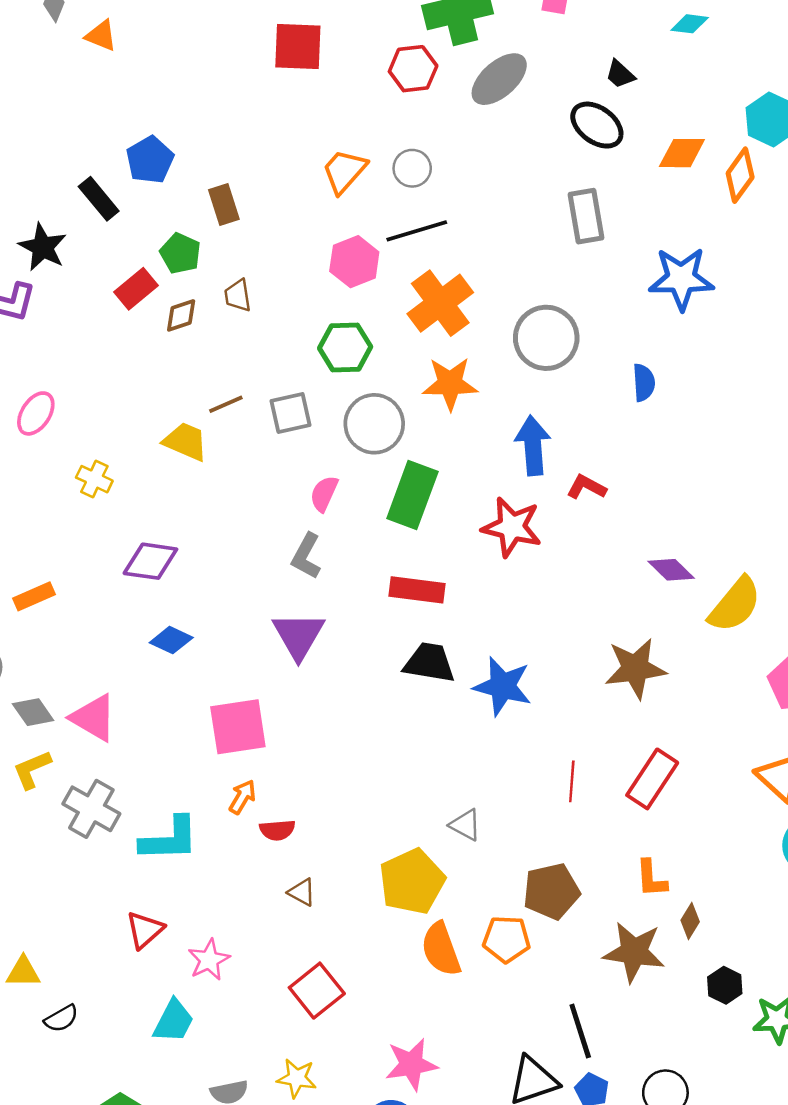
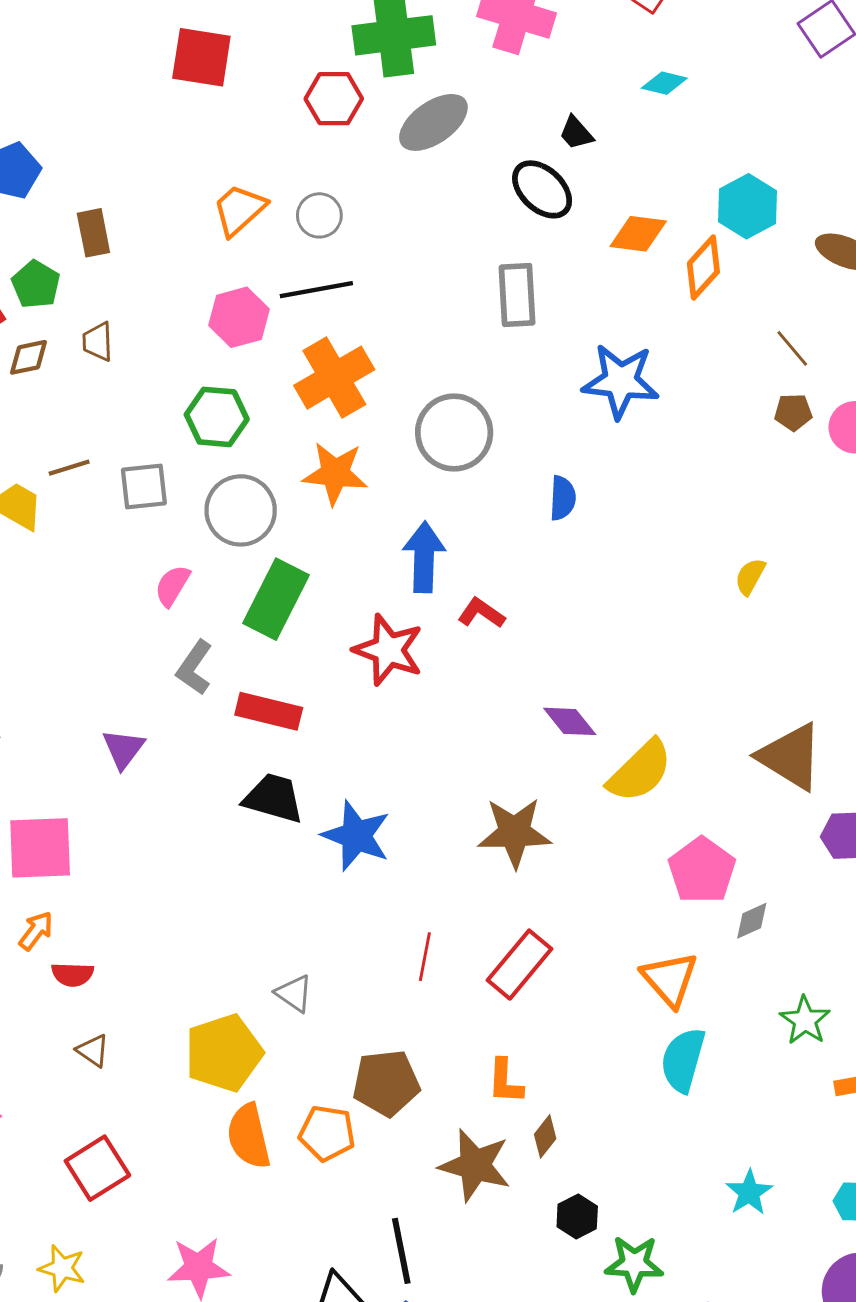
gray L-shape: (306, 556) -> (194, 668), moved
purple triangle: (298, 635) -> (123, 749), size x0.7

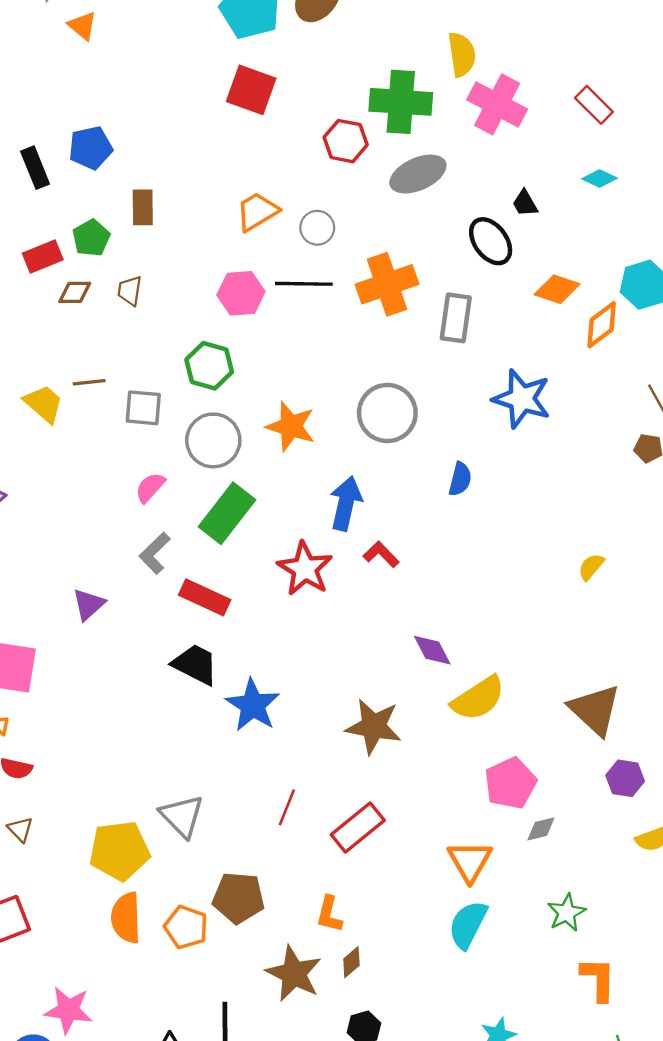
orange cross: (334, 378) -> (387, 284), moved
gray triangle: (294, 994) -> (182, 816), size x1.5

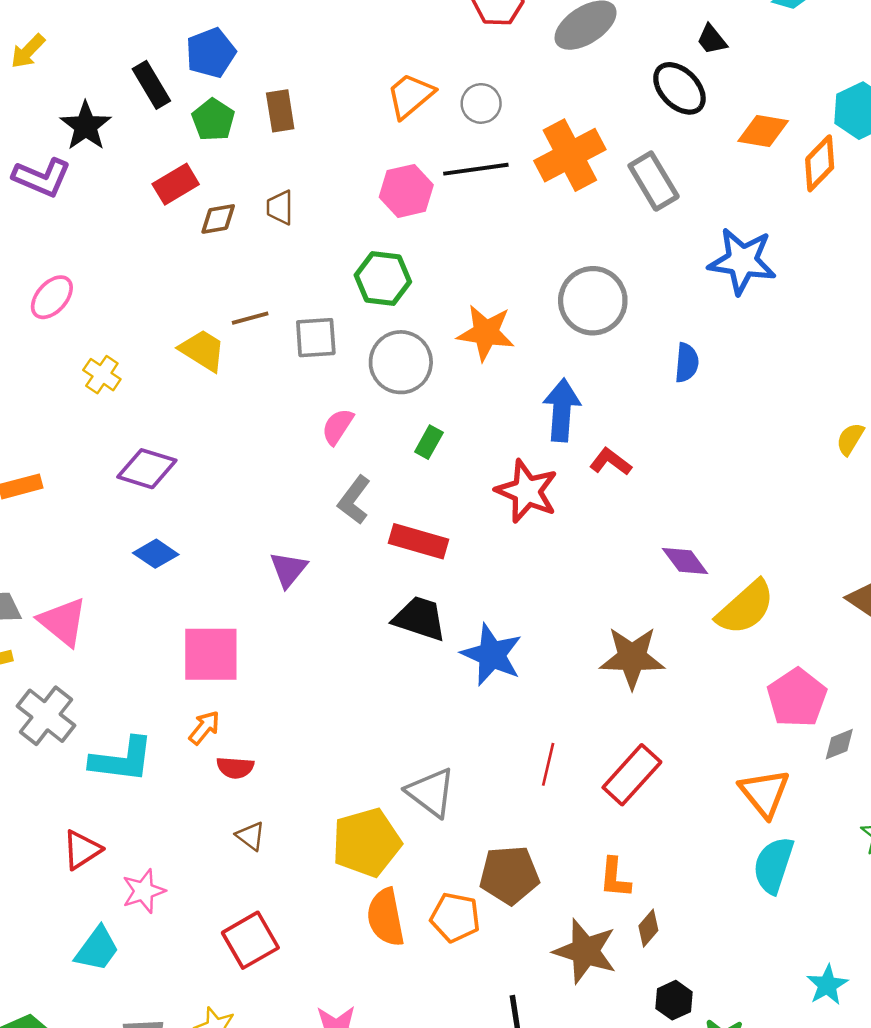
green pentagon: (91, 238) -> (213, 120), moved
gray rectangle: (456, 318) -> (654, 181), turned -30
green rectangle: (227, 513) -> (429, 442), size x0.5

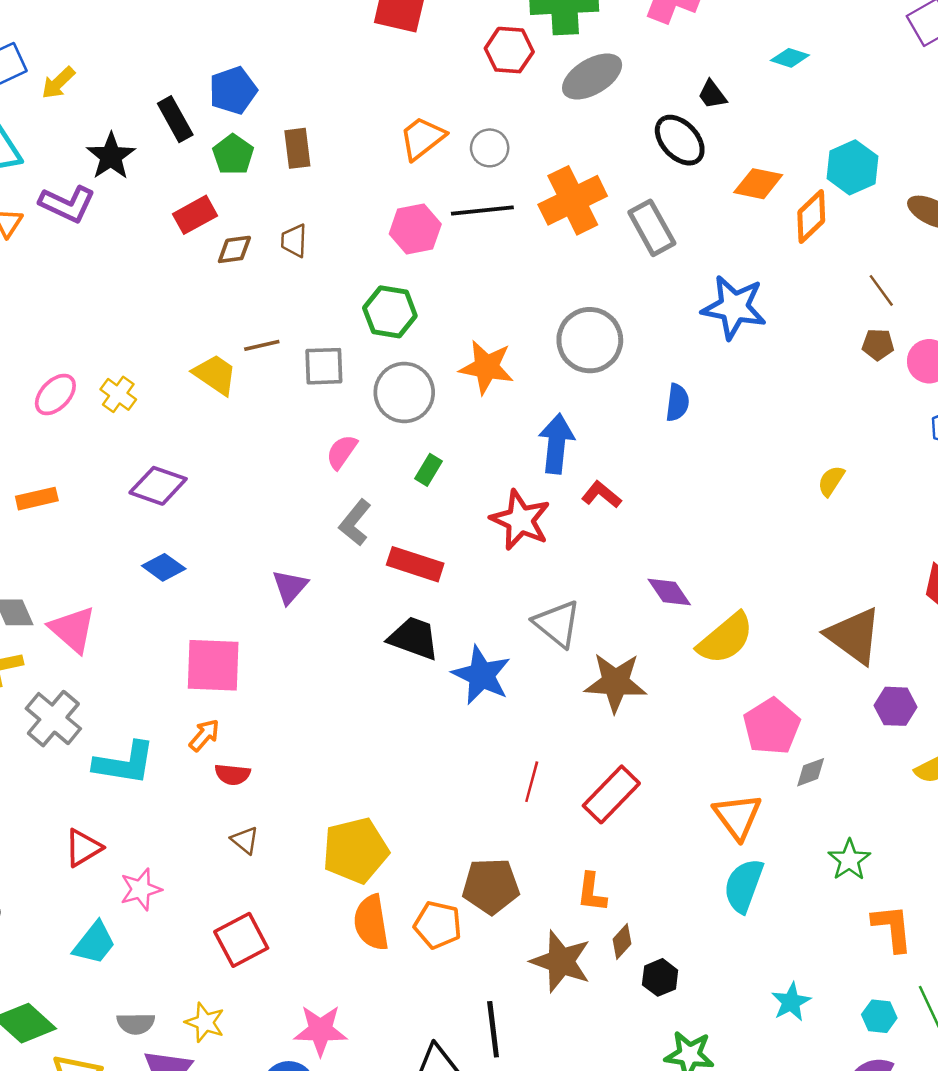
pink ellipse: (52, 297) -> (55, 395), moved
gray triangle: (431, 792) -> (557, 624), moved
black hexagon: (674, 1000) -> (660, 977), moved

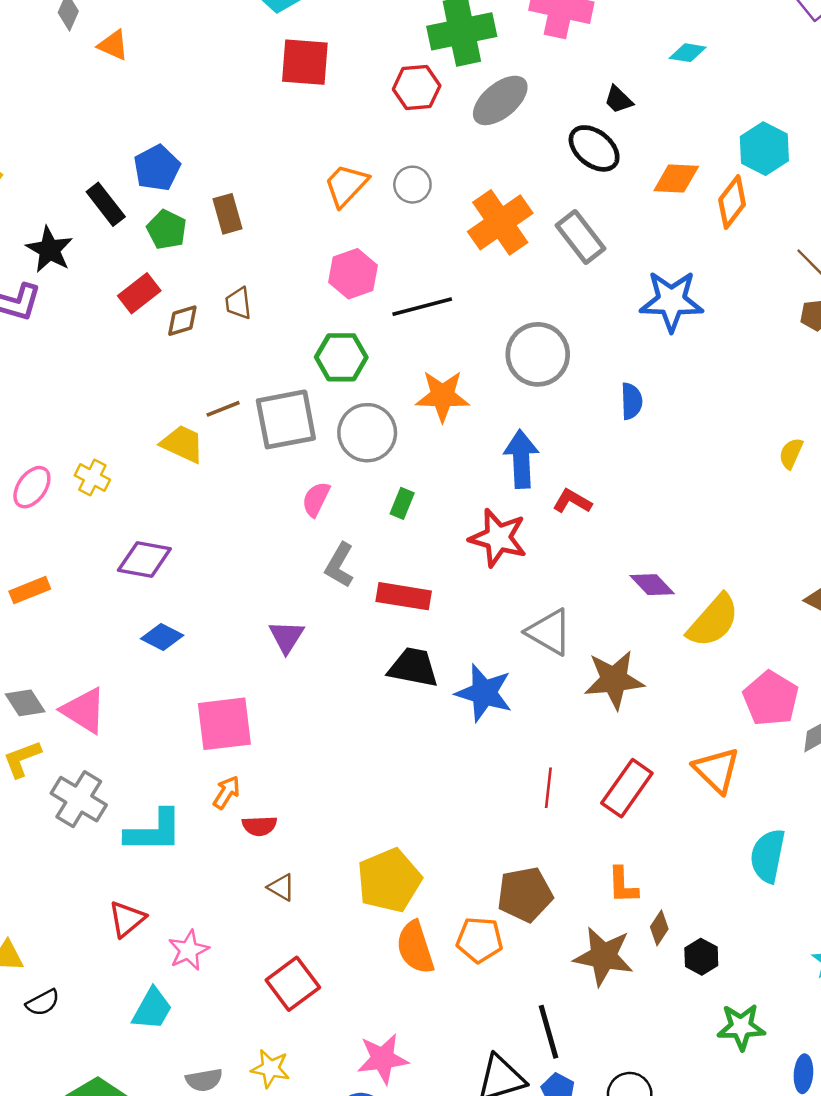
black line: (482, 211) -> (422, 307), moved
gray square: (324, 366) -> (286, 419), size x1.5
orange triangle: (737, 816) -> (717, 770), moved

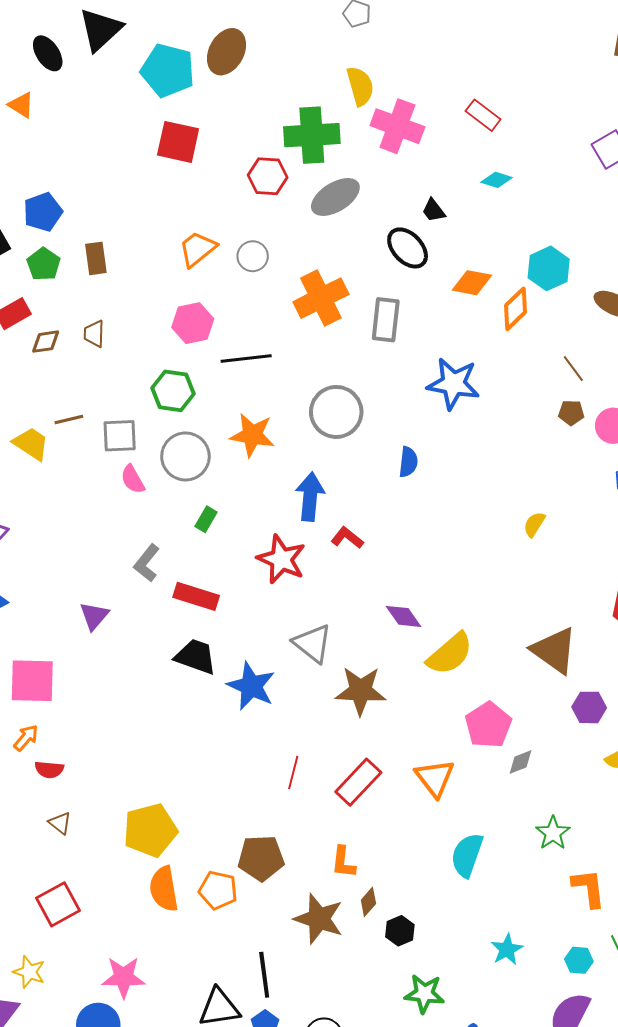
gray rectangle: (580, 237) -> (386, 320), turned 36
gray square: (286, 419) -> (120, 436), size x0.7
pink semicircle: (316, 499) -> (133, 479), moved, turned -64

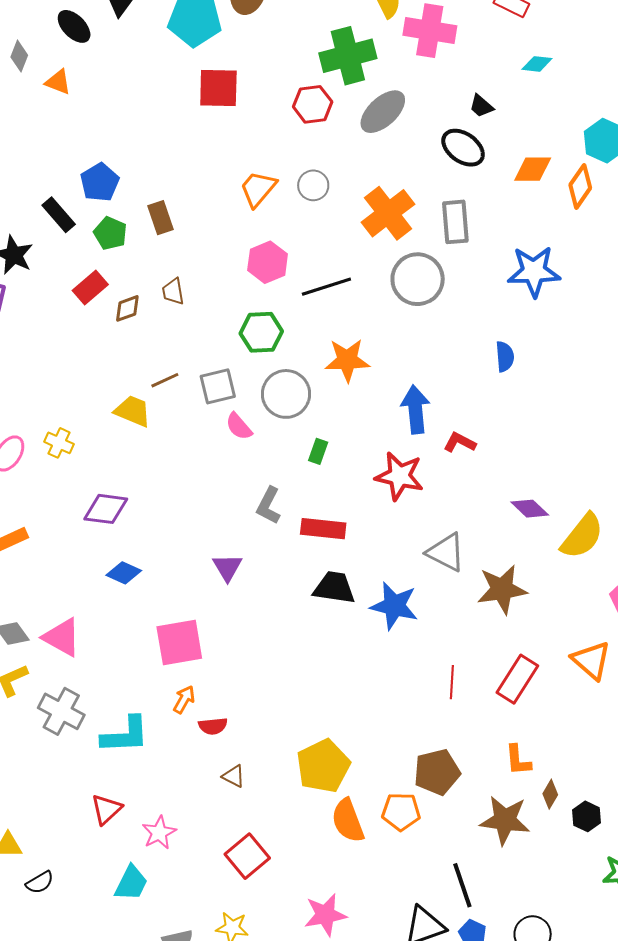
gray circle: (336, 412) -> (418, 279), moved

